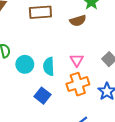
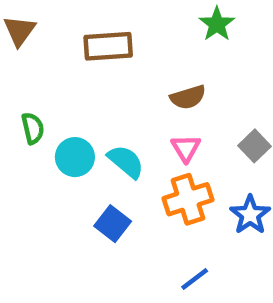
brown semicircle: (78, 21) -> (188, 97), moved
cyan semicircle: (49, 66) -> (126, 161), turned 132

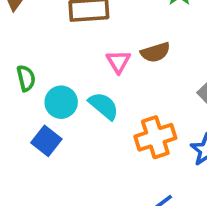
pink triangle: (186, 148) -> (118, 62), moved
blue square: (113, 224) -> (46, 141), moved

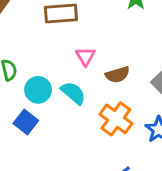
brown semicircle: (155, 52) -> (117, 75), moved
orange cross: (155, 137) -> (116, 119), turned -36

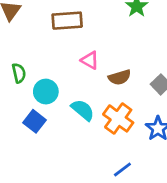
pink triangle: (85, 56) -> (90, 60), turned -30
cyan semicircle: (73, 93) -> (83, 110), moved

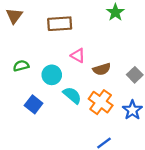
green semicircle: (19, 73) -> (21, 66), turned -91
cyan circle: (46, 92) -> (52, 75), moved

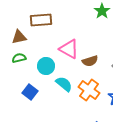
brown triangle: (14, 16) -> (19, 37), moved, turned 42
brown rectangle: (60, 24) -> (41, 20), moved
pink triangle: (78, 56) -> (69, 49), size x1.5

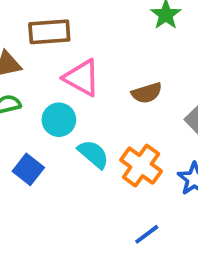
pink triangle: (69, 49) -> (82, 78), moved
brown semicircle: (90, 61) -> (147, 93), moved

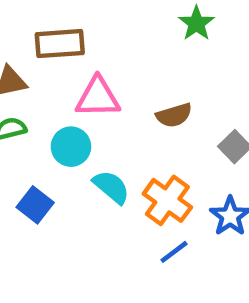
pink triangle: (82, 78) -> (98, 97), turned -30
blue line: (147, 234) -> (174, 252), moved

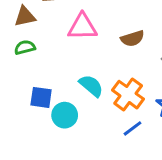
cyan circle: (71, 147) -> (65, 115), moved
blue square: (35, 205) -> (41, 97), turned -30

